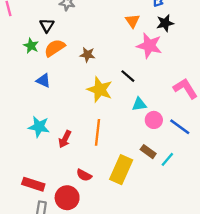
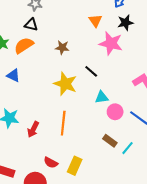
black triangle: (47, 25) -> (31, 25), moved, turned -48
brown star: (87, 55) -> (62, 47), moved
yellow rectangle: (121, 170) -> (75, 166), moved, size x0.7

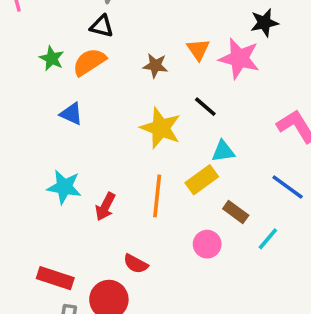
orange triangle: (95, 21) -> (198, 49), moved
pink circle: (115, 112) -> (207, 244), moved
brown rectangle: (110, 141) -> (236, 212), moved
yellow rectangle: (75, 166) -> (202, 180), moved, turned 30

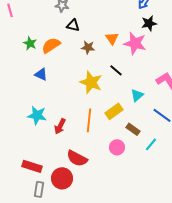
black triangle: (102, 26) -> (73, 25), moved
cyan triangle: (223, 151) -> (137, 95), moved, turned -32
red semicircle: (136, 264) -> (77, 158), size x1.5

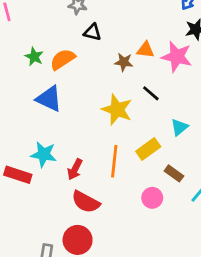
orange triangle: (112, 38) -> (145, 50), turned -48
brown star: (88, 47) -> (124, 62), moved
blue triangle: (41, 74) -> (49, 99), size x1.5
red semicircle: (77, 158) -> (86, 202), moved
red rectangle: (32, 166) -> (18, 175), moved

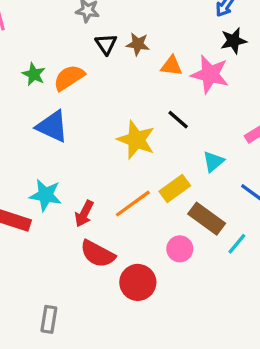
black triangle: (92, 32) -> (106, 44), turned 42
brown star: (124, 62) -> (138, 44), moved
orange line: (114, 161) -> (133, 204), turned 48
brown rectangle: (174, 173) -> (207, 219), size x1.5
red circle: (78, 240) -> (138, 282), moved

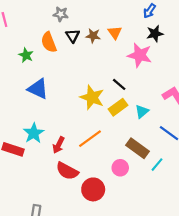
orange triangle: (171, 66) -> (115, 33), moved, turned 48
orange semicircle: (69, 78) -> (49, 42), moved, turned -78
yellow rectangle: (175, 188) -> (118, 107), moved
cyan star: (46, 195) -> (34, 133), turned 30

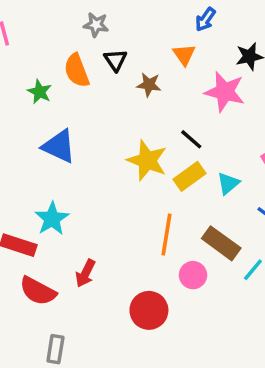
blue arrow: (149, 11) -> (205, 19), moved
brown star: (93, 36) -> (149, 85), moved
orange line: (90, 139) -> (167, 235), moved, turned -45
red arrow: (59, 145) -> (85, 273), moved
red semicircle: (67, 171) -> (38, 291), moved

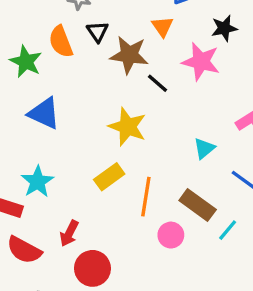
brown star: (149, 85) -> (129, 55), size x1.6
green star: (40, 92) -> (26, 62), size x1.4
black line: (191, 139) -> (158, 83), moved
yellow rectangle: (189, 176) -> (109, 177), moved
red circle: (149, 310) -> (92, 268), moved

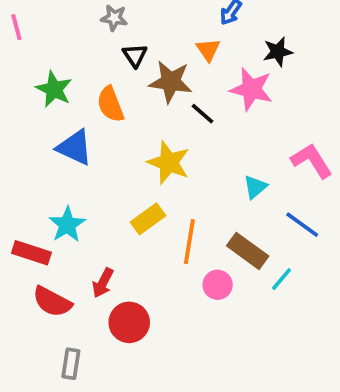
orange semicircle: (61, 42) -> (110, 104), moved

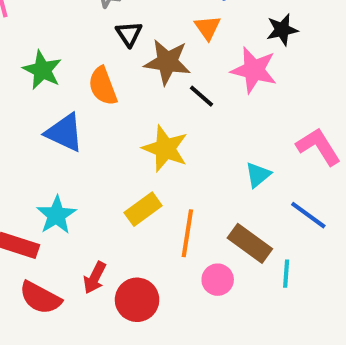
cyan line: (281, 279) -> (286, 274), turned -36
red circle: (129, 322) -> (137, 300), moved

